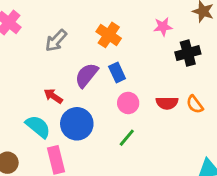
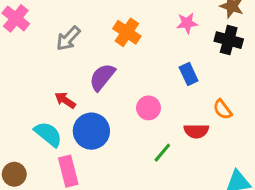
black cross: (188, 53) -> (229, 40), moved, turned 30
blue rectangle: (117, 72) -> (189, 74), moved
red semicircle: (167, 103) -> (196, 131), moved
green line: (127, 138) -> (162, 153), moved

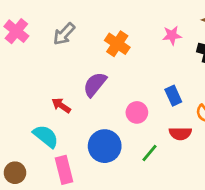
gray arrow: (68, 38) -> (64, 34), moved
blue rectangle: (189, 74) -> (173, 96), moved
blue circle: (91, 131) -> (105, 146), moved

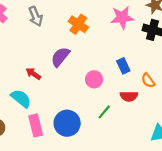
gray arrow: (64, 34) -> (36, 16), turned -66
pink star: (172, 35) -> (122, 18), size x1.5
blue circle: (105, 146) -> (67, 123), moved

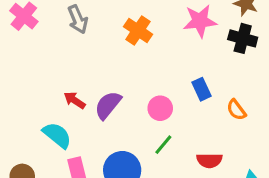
purple semicircle: (60, 57) -> (108, 105), moved
red semicircle: (129, 96) -> (209, 161), moved
green line: (104, 112) -> (163, 145), moved

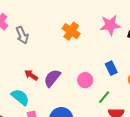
gray arrow: (78, 19) -> (22, 35), moved
green line: (163, 145) -> (104, 97), moved

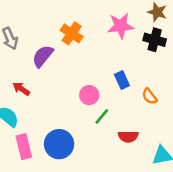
purple semicircle: (52, 78) -> (43, 56), moved
green line: (104, 97) -> (102, 116), moved

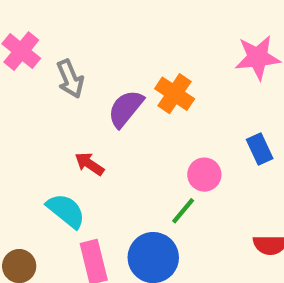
orange cross: (72, 33) -> (175, 94), moved
green line: (102, 116) -> (183, 211), moved

